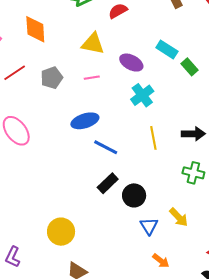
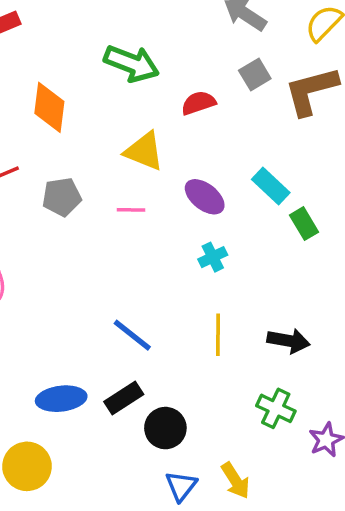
cyan cross: (142, 95) -> (213, 257), size x0.7
blue ellipse: (85, 121) -> (61, 399), moved

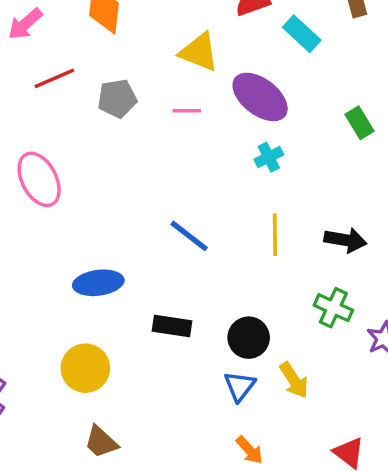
cyan rectangle: (271, 186) -> (302, 34), moved
purple ellipse: (205, 197) -> (260, 97), size x1.4
black rectangle: (124, 398) -> (172, 326), moved, turned 42
blue ellipse: (61, 399) -> (98, 283), moved
black circle: (165, 428) -> (249, 338), moved

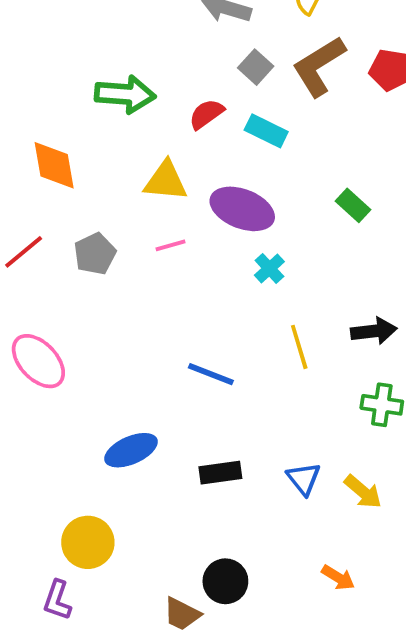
black circle: (249, 338) -> (225, 581), moved
yellow circle: (85, 368) -> (88, 542), moved
blue triangle: (240, 386) -> (304, 479), moved

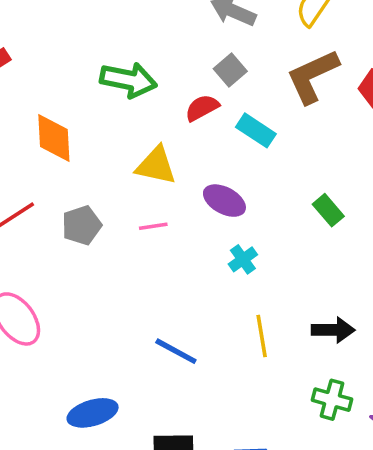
gray square: (256, 67) -> (230, 70), moved
purple ellipse: (242, 209) -> (224, 201), size x0.7

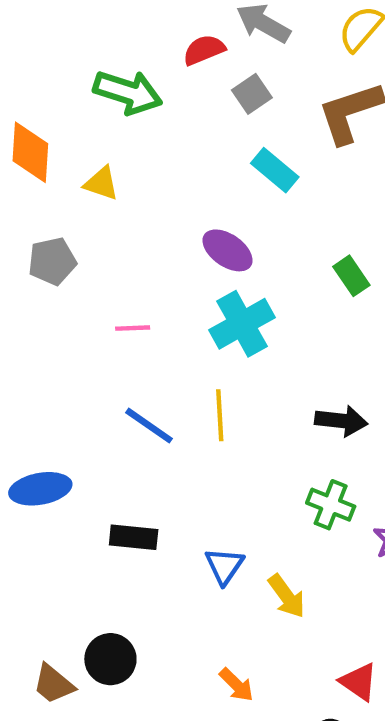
red semicircle: (202, 108) -> (204, 50), moved
yellow triangle: (156, 165) -> (101, 183), moved, size x0.7
pink line: (153, 226) -> (133, 328), moved
cyan cross: (243, 259) -> (242, 324), size x1.8
yellow line: (262, 336) -> (220, 415), moved

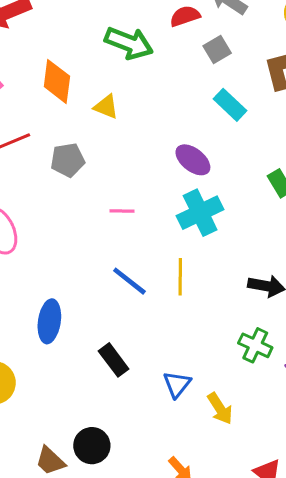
blue ellipse: (40, 489) -> (49, 321), turned -75
black rectangle: (134, 537) -> (114, 360), turned 44

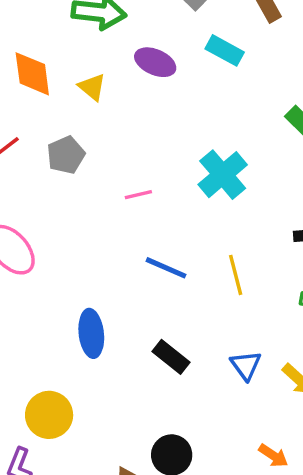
yellow triangle: (106, 107) -> (92, 87), turned 32
purple ellipse: (193, 160) -> (155, 62), moved
yellow line: (180, 277) -> (236, 275), moved

